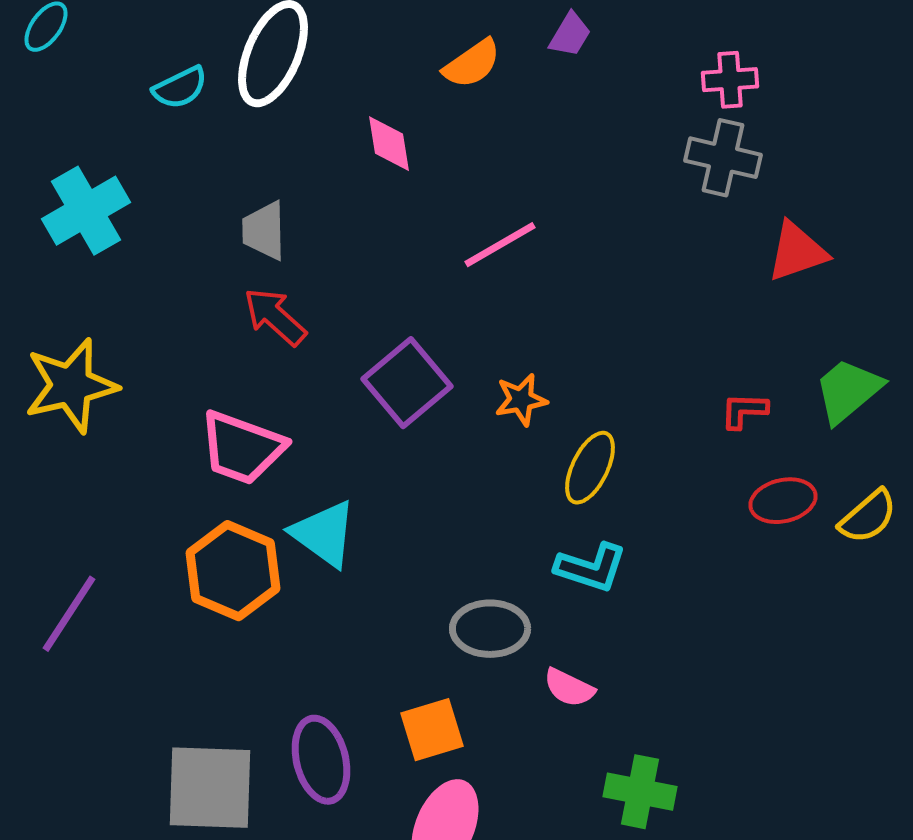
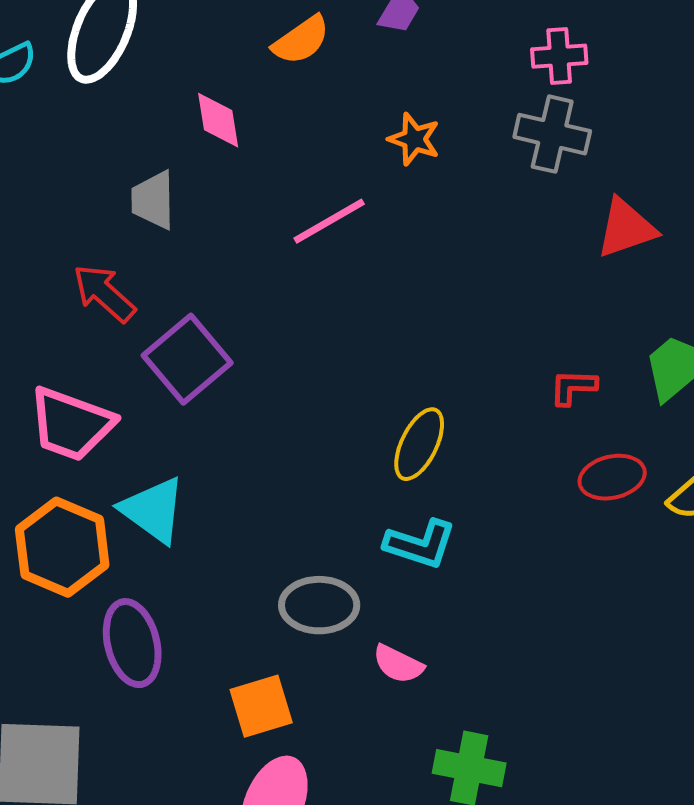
gray trapezoid: (264, 231) -> (153, 200), moved
purple square: (407, 383) -> (187, 359), moved
orange star: (521, 400) -> (414, 139), moved, turned 30
purple ellipse: (321, 760) -> (132, 643), moved

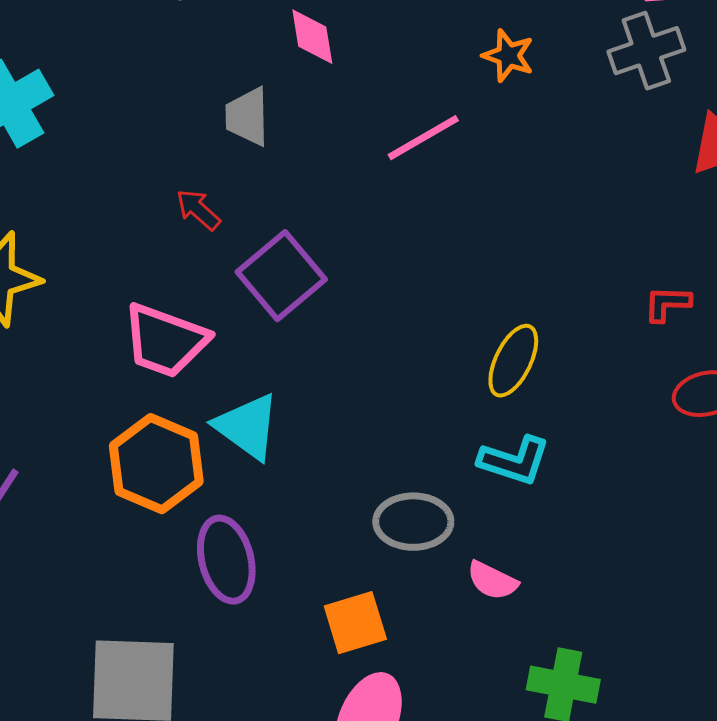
gray cross: (552, 134) -> (646, 51), turned -32
red arrow: (104, 293) -> (198, 210), size x0.7

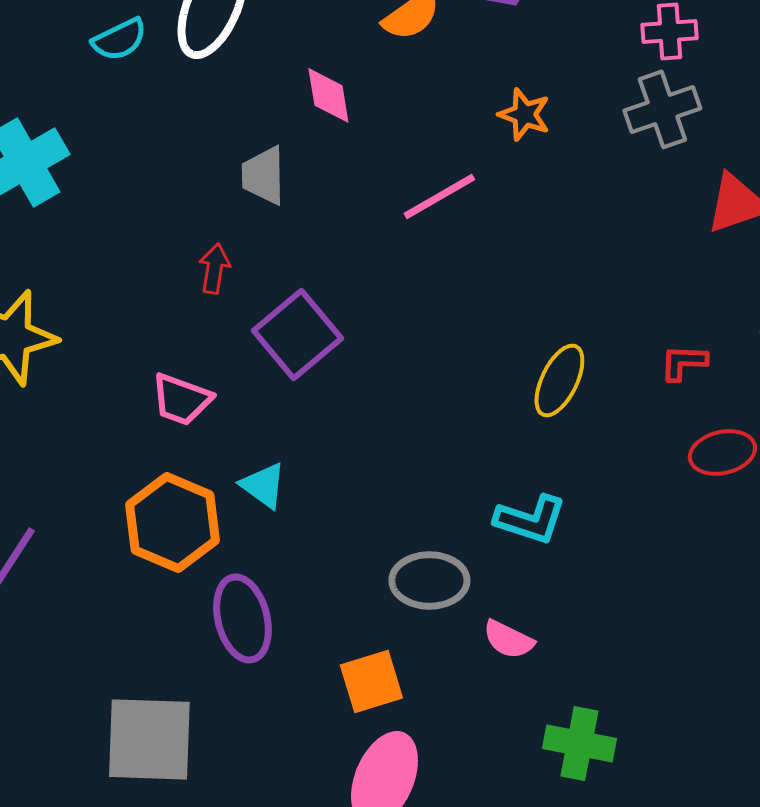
red arrow: (198, 210) -> (214, 268), turned 57
pink trapezoid: (165, 341) -> (181, 399), size x0.7
yellow ellipse: (513, 361) -> (559, 380), moved
cyan triangle: (247, 427) -> (263, 485), size x0.7

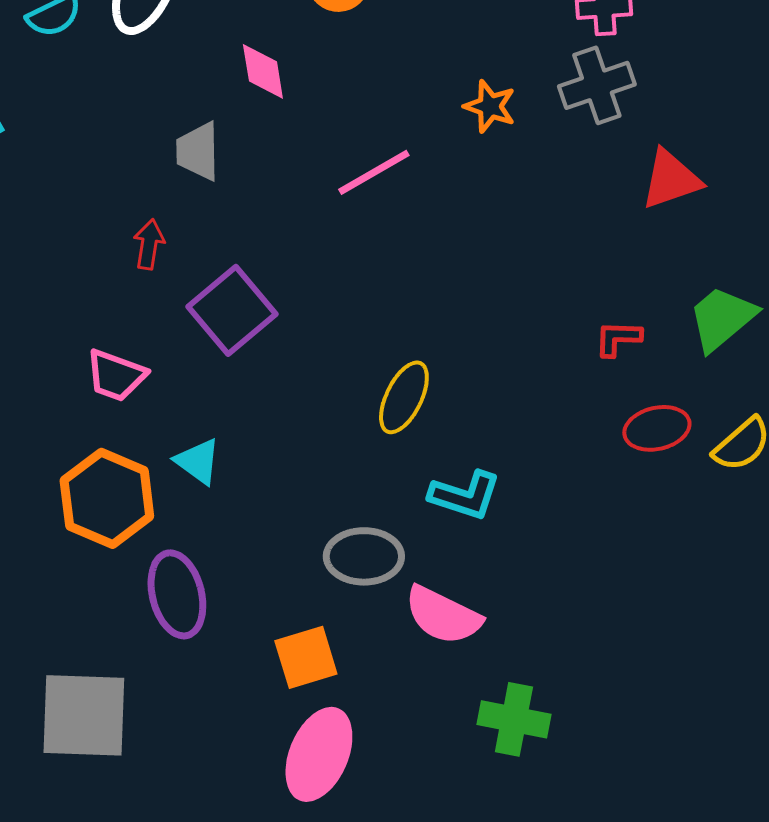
orange star: (524, 114) -> (490, 106), moved
yellow ellipse: (559, 380) -> (404, 397), moved
pink semicircle: (508, 639) -> (443, 615), size x1.5

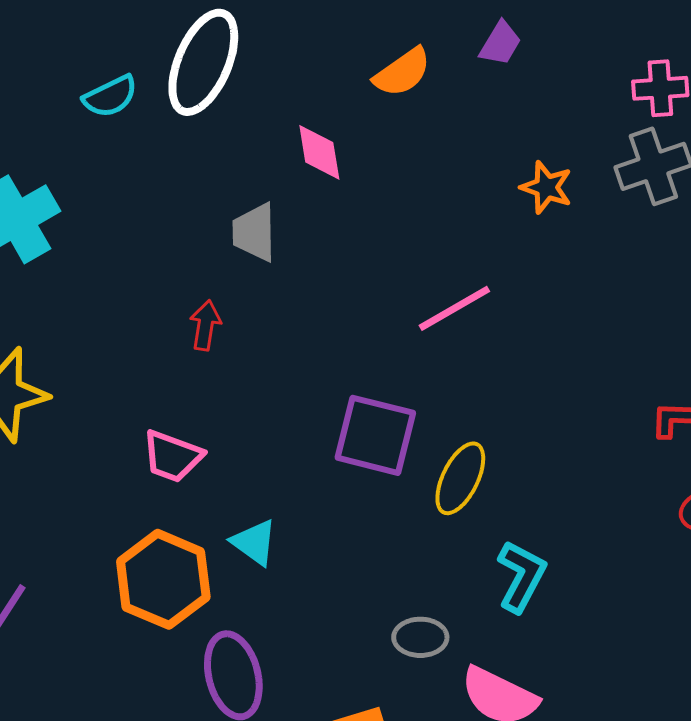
pink line: (374, 172) -> (454, 308), moved
purple square: (232, 310) -> (375, 435), moved, turned -36
cyan L-shape: (465, 495) -> (521, 576), turned -80
gray ellipse: (364, 556) -> (420, 637), size x0.7

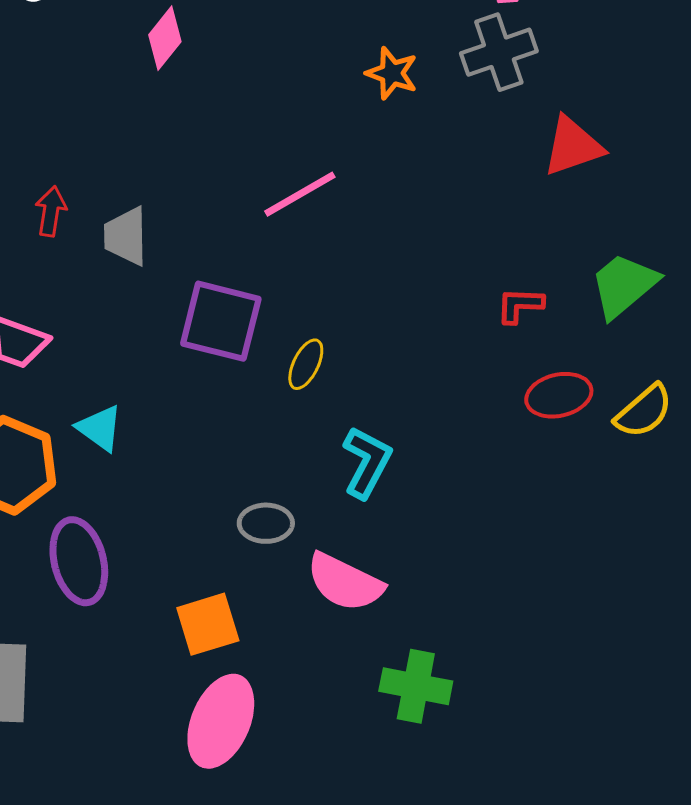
pink diamond: (319, 152) -> (165, 38), turned 48
gray trapezoid: (254, 232) -> (126, 236), moved
yellow ellipse: (460, 478) -> (306, 364), size x0.7

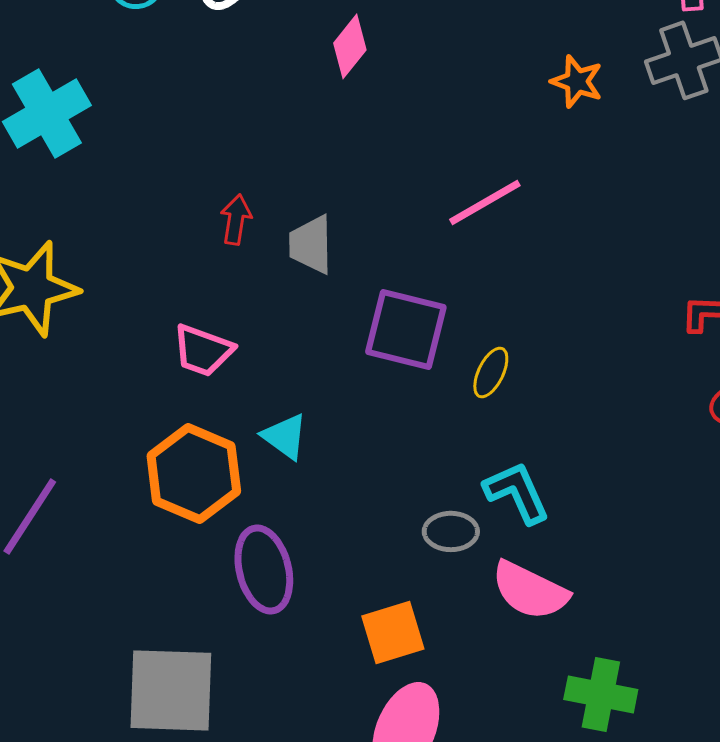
cyan L-shape: (367, 462) -> (517, 492), moved, turned -52

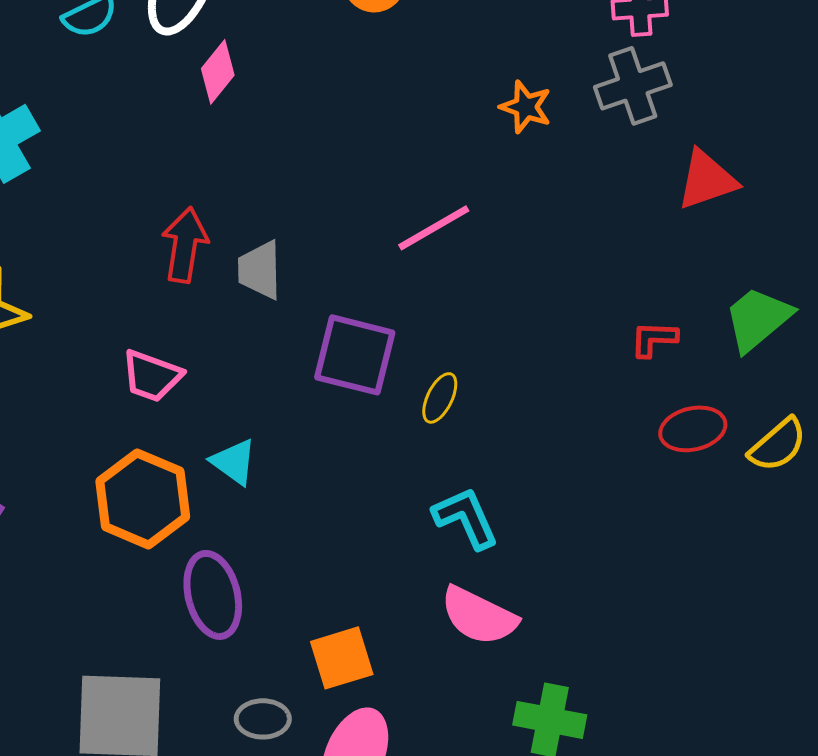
pink diamond: (350, 46) -> (218, 72), moved
red arrow: (236, 219) -> (185, 245), size x1.5
gray ellipse: (451, 531) -> (263, 719), moved

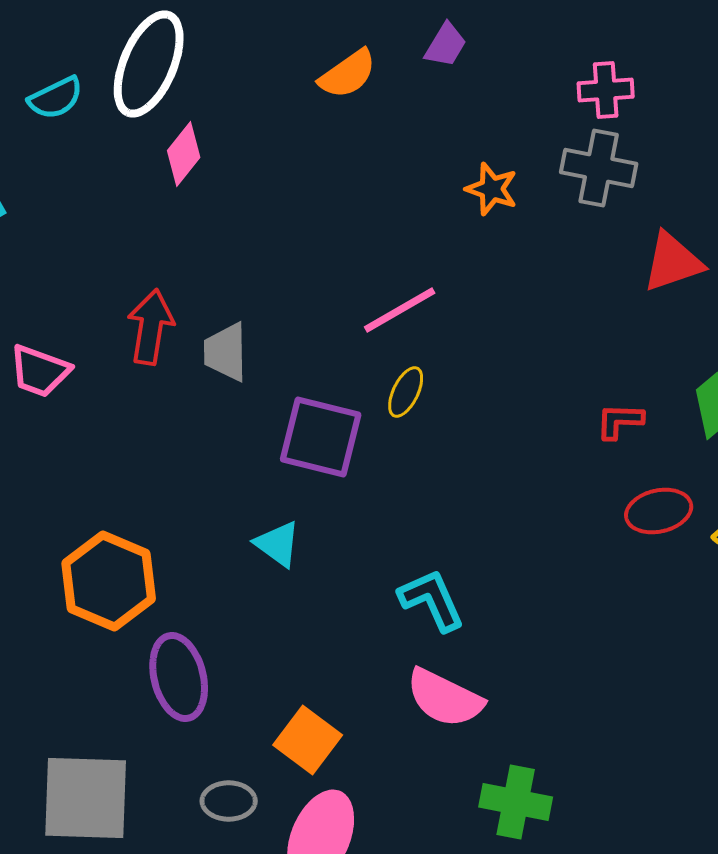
gray cross: (633, 86) -> (599, 168), turned 30
pink trapezoid: (152, 376) -> (40, 371), moved
yellow ellipse: (440, 398) -> (406, 392), moved
cyan triangle: (234, 462) -> (278, 544), moved
orange square: (342, 658) -> (308, 740), turned -36

